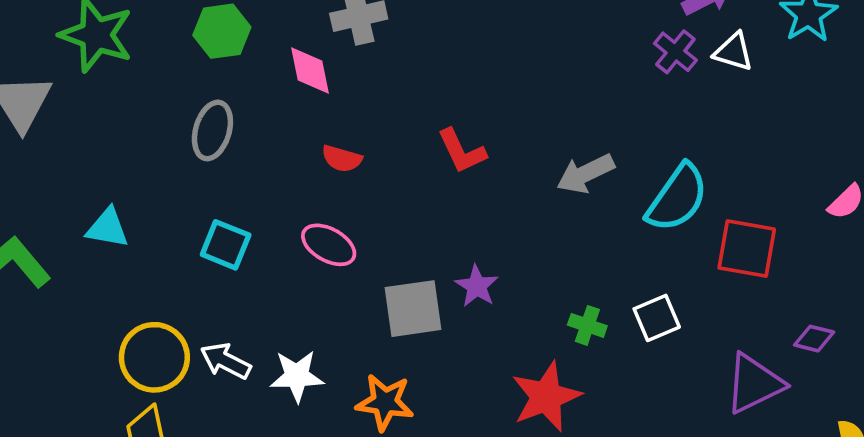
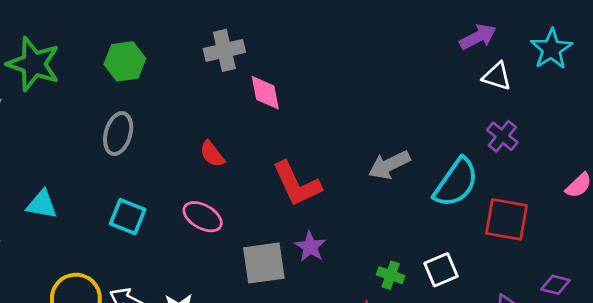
purple cross: (675, 52) -> (502, 136), moved
pink diamond: (310, 71) -> (265, 93), moved
red L-shape: (462, 151) -> (297, 184), moved, size x1.4
red semicircle: (342, 159) -> (212, 154), turned 36

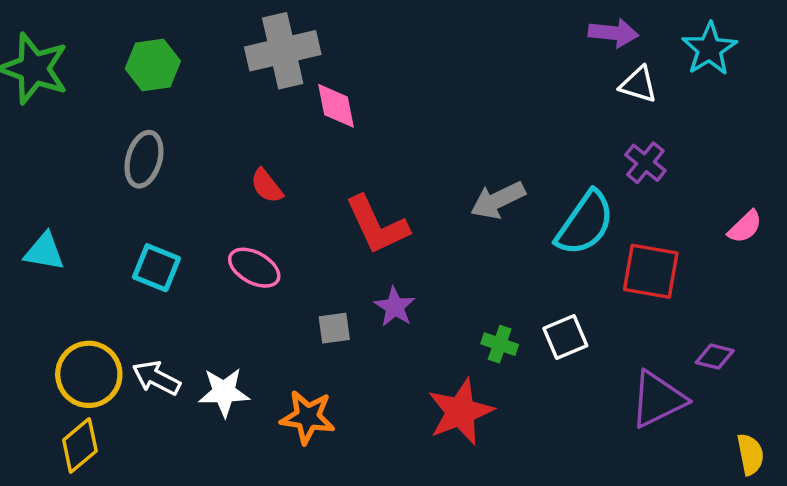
purple arrow: (478, 37) -> (613, 33), turned 33
gray cross: (224, 50) -> (283, 51), size x1.4
gray square: (264, 263) -> (334, 328), size x0.6

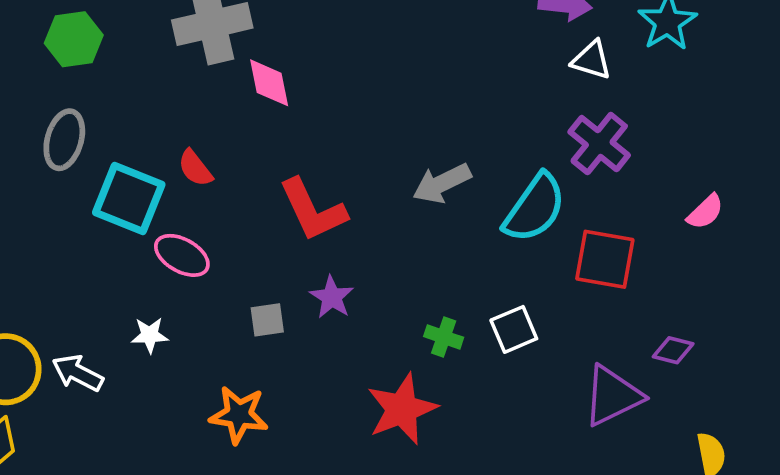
purple cross: (645, 163) -> (599, 144), size x1.4
cyan square: (156, 268) -> (129, 199), moved, size x1.4
white star: (224, 392) -> (150, 335), moved, size x0.7

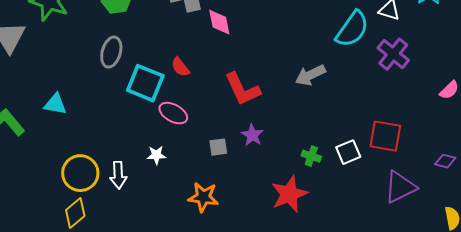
cyan semicircle: (535, 208) -> (352, 29), moved
red square: (605, 259) -> (385, 136), moved
purple diamond: (673, 350) -> (445, 161), moved
white arrow: (78, 373) -> (118, 175), turned -120

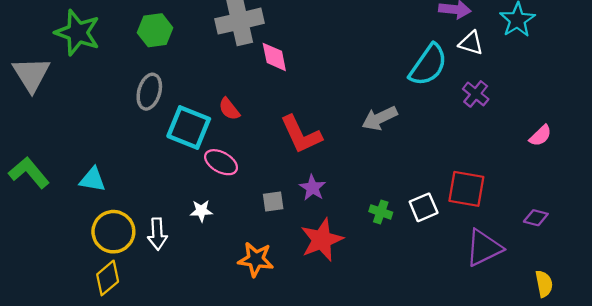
purple cross: (393, 54) -> (476, 94), size x0.7
cyan triangle: (55, 104) -> (93, 180), moved
red star: (289, 194) -> (322, 240), moved

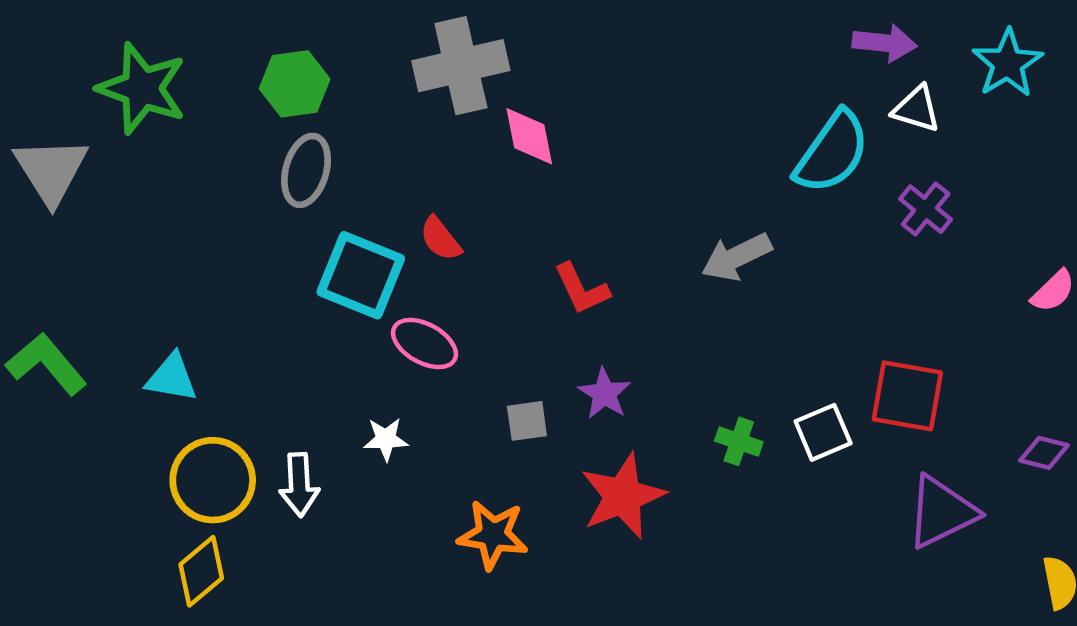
gray ellipse: (149, 92) -> (306, 170), moved
red L-shape: (301, 134) -> (582, 289), size x0.7

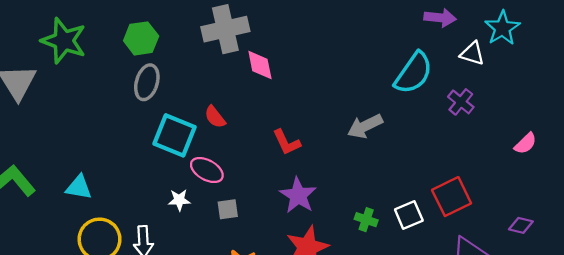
white triangle: (916, 109) -> (472, 53), moved
purple star: (604, 394) -> (298, 195), size x1.4
red square: (907, 396) -> (452, 197), turned -36
gray square: (527, 421) -> (228, 209), moved
white star: (386, 439) -> (179, 200), moved

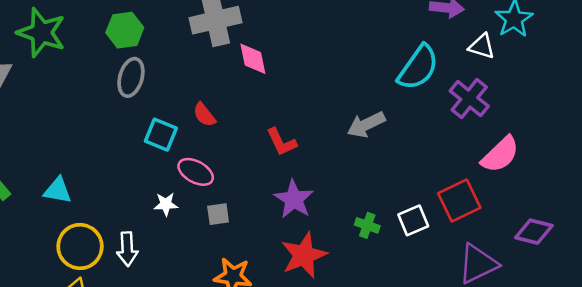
purple cross: (461, 102) -> (469, 99), size x1.4
cyan square: (175, 135) -> (161, 135), size x0.7
pink semicircle: (525, 143) -> (500, 154), moved, size x1.6
purple diamond: (521, 225) -> (534, 232), size x1.4

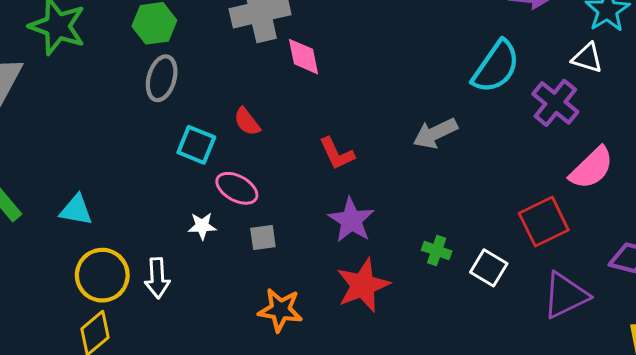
white triangle: (482, 46) -> (587, 58), moved
white square: (413, 220) -> (489, 268), moved, turned -36

